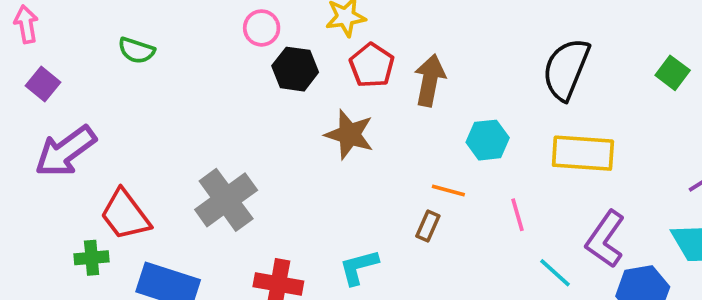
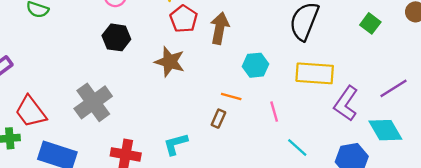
black hexagon: (295, 69) -> (116, 37), moved
purple L-shape: (605, 239) -> (346, 103), moved

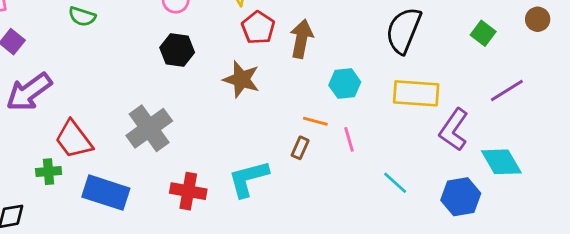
purple line: (393, 88) -> (507, 91), moved
pink line: (274, 112) -> (349, 139), moved
cyan L-shape: (176, 144) -> (248, 179), size x1.4

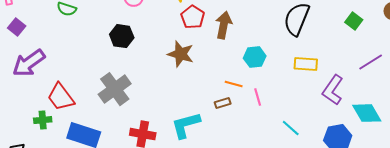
black hexagon: (177, 50) -> (122, 36), moved
yellow rectangle: (416, 93) -> (306, 64), size x0.7
brown rectangle: (300, 148) -> (223, 103), turned 49

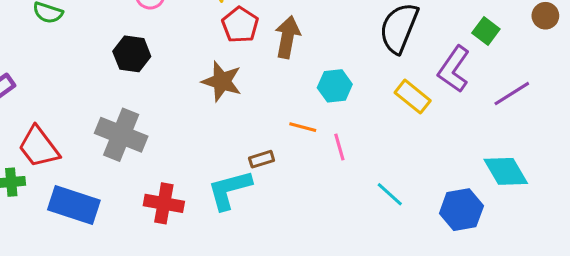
yellow rectangle: (306, 64) -> (413, 97), turned 35
gray cross: (115, 89) -> (121, 135), turned -32
purple L-shape: (333, 90) -> (454, 69), moved
brown rectangle: (223, 103) -> (262, 159), moved

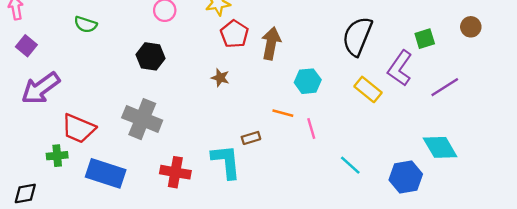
green square: (486, 31) -> (425, 39), turned 36
brown star: (222, 81) -> (220, 78), size x0.6
red trapezoid: (39, 147) -> (78, 128), turned -30
cyan L-shape: (229, 190) -> (226, 162), turned 99

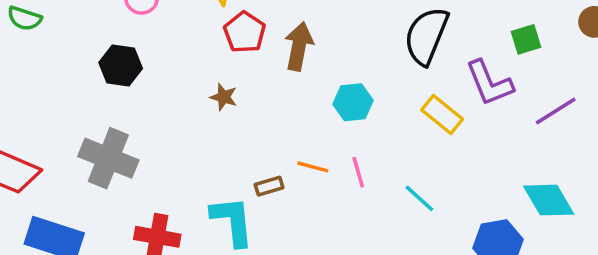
purple L-shape: (400, 68) -> (489, 83), turned -57
orange line: (283, 113) -> (313, 167), moved
cyan line: (350, 165) -> (419, 198), moved

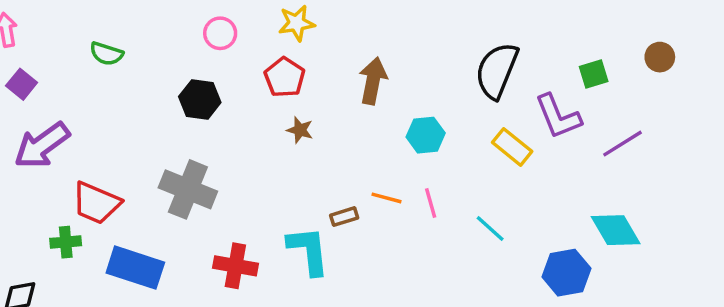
red pentagon: (245, 32) -> (285, 77), moved

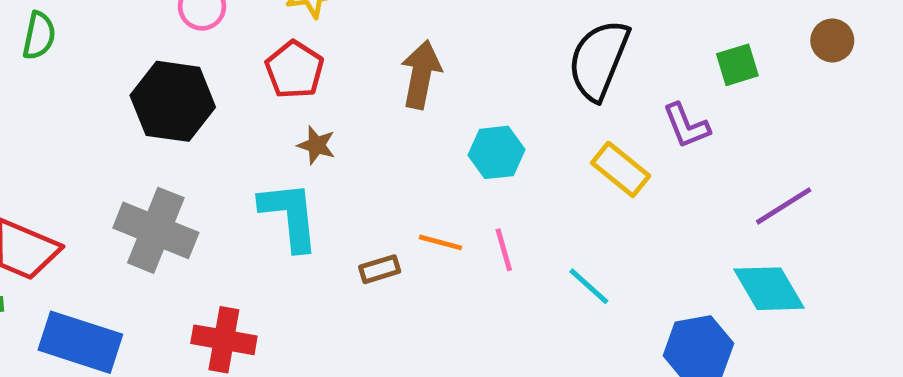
green semicircle: (106, 54) -> (39, 36), turned -96
black hexagon: (200, 99) -> (173, 101), size x1.4
purple L-shape: (558, 116) -> (686, 126), size x0.7
purple line: (622, 144) -> (784, 206), moved
cyan L-shape: (308, 251) -> (290, 216), moved

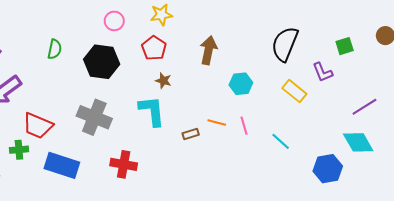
green semicircle: (39, 36) -> (55, 49), moved

